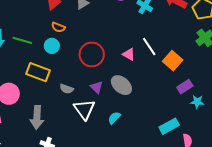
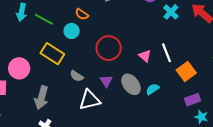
white triangle: (84, 109) -> (90, 100), turned 40
cyan semicircle: (114, 118) -> (153, 89), moved

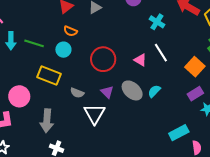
cyan cross: (171, 12) -> (157, 22), moved
orange square: (186, 71) -> (195, 67), moved
white triangle: (90, 100) -> (94, 114), turned -35

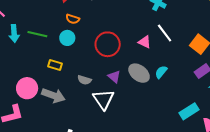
yellow rectangle: (49, 76) -> (55, 65), size x0.6
gray arrow: (47, 121) -> (53, 96), moved, turned -70

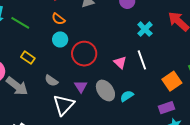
cyan circle: (67, 38) -> (60, 39), moved

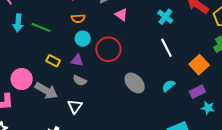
orange semicircle: (58, 19) -> (78, 18), turned -32
pink triangle: (120, 63) -> (121, 15), moved
purple triangle: (81, 86) -> (77, 60), moved, turned -40
cyan semicircle: (127, 96) -> (168, 86), moved
white triangle: (64, 105) -> (75, 106), moved, size x0.7

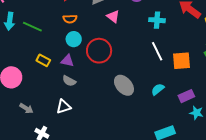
cyan cross: (165, 17) -> (157, 20), turned -35
orange square: (199, 65) -> (182, 61), moved, turned 36
gray arrow: (46, 91) -> (26, 108), moved, size x0.6
white triangle: (75, 106) -> (64, 107), turned 35

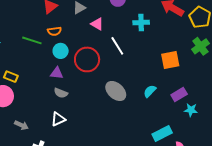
green line: (32, 27) -> (32, 40), moved
white line: (157, 51) -> (117, 46), moved
yellow rectangle: (43, 60) -> (11, 77), moved

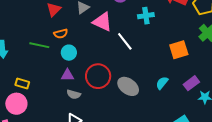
pink triangle: (97, 24) -> (102, 22), size x1.5
red circle: (87, 59) -> (98, 76), moved

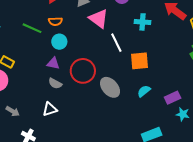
orange square: (179, 50) -> (139, 61), moved

